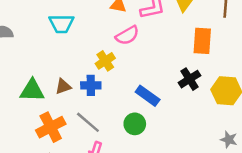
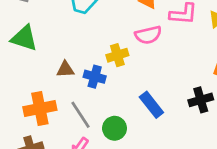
green triangle: (32, 90) -> (24, 38), moved
green circle: (135, 124) -> (115, 128), moved

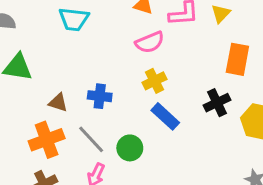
yellow cross: (117, 55) -> (154, 81), moved
brown triangle: (65, 69) -> (58, 102), moved, turned 30

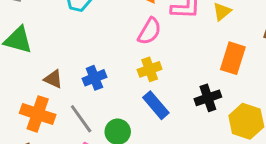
pink semicircle: (150, 42) -> (149, 31), turned -44
blue cross: (100, 96) -> (94, 78), turned -35
orange cross: (47, 140) -> (38, 114), turned 32

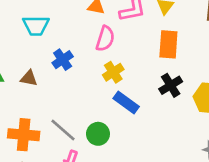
orange rectangle: (233, 58) -> (168, 44), moved
blue cross: (94, 78) -> (63, 60), moved
brown triangle: (53, 79) -> (29, 78), moved

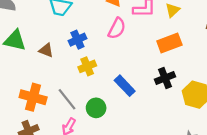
orange rectangle: (168, 44) -> (169, 43), turned 55
yellow cross: (113, 72) -> (87, 66), moved

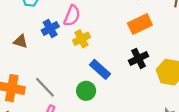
pink semicircle: (117, 28) -> (72, 16), moved
yellow cross: (87, 66) -> (81, 39), moved
green circle: (96, 108) -> (86, 91), moved

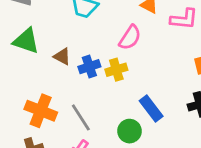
blue cross: (50, 28) -> (89, 67), moved
yellow cross: (81, 39) -> (116, 70), moved

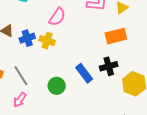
yellow cross: (116, 70) -> (47, 41), turned 35
blue rectangle: (151, 109) -> (84, 73), moved

